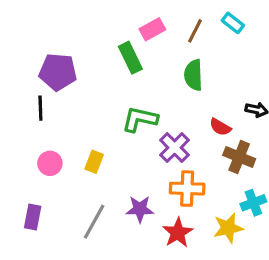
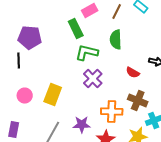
green L-shape: (140, 119) -> (87, 52), moved
purple cross: (175, 148) -> (93, 78), moved
brown cross: (239, 157) -> (138, 100), moved
yellow rectangle: (94, 162) -> (53, 94), size x1.5

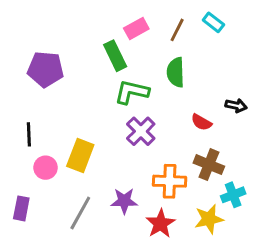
black line: (19, 60) -> (29, 134), moved
pink circle: (25, 96) -> (46, 168), moved

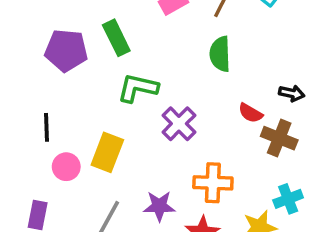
green rectangle: (115, 56) -> (116, 38), moved
green L-shape: (132, 92) -> (138, 88), moved
brown cross: (209, 165) -> (279, 138), moved

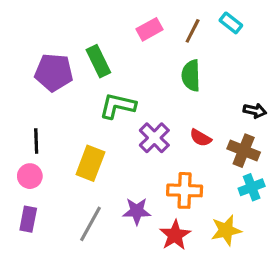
red semicircle: (251, 113) -> (201, 138), moved
pink circle: (66, 167) -> (30, 176), moved
cyan cross: (288, 199) -> (252, 187), moved

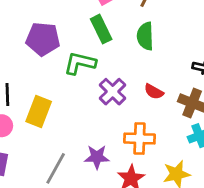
green rectangle: (98, 61) -> (101, 29), moved
purple pentagon: (54, 72) -> (43, 39), moved
yellow rectangle: (90, 163) -> (39, 111), moved

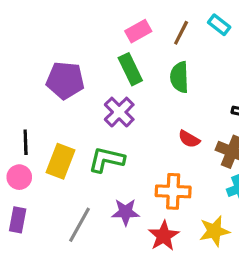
green L-shape: (80, 63) -> (107, 160), moved
purple cross: (113, 92) -> (119, 112), moved

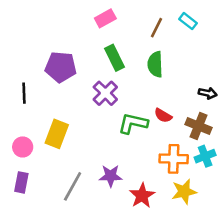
pink rectangle: (138, 31) -> (105, 18), moved
black line: (26, 142) -> (24, 93), moved
green L-shape: (107, 160) -> (133, 123), moved
orange cross: (173, 191) -> (174, 159), moved

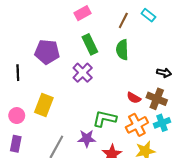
red semicircle: (163, 115) -> (134, 98), moved
green L-shape: (133, 123) -> (105, 119), moved
orange cross: (174, 159) -> (137, 125), turned -30

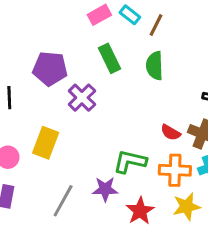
cyan rectangle: (148, 15) -> (130, 15), moved
purple cross: (83, 73) -> (82, 98), moved
orange cross: (137, 125) -> (175, 170), turned 30

